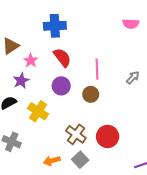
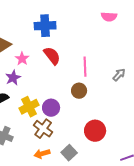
pink semicircle: (131, 24) -> (109, 17), moved
purple circle: (61, 86) -> (51, 108), moved
yellow cross: (38, 111) -> (29, 107), turned 30
brown cross: (76, 134) -> (43, 129), moved

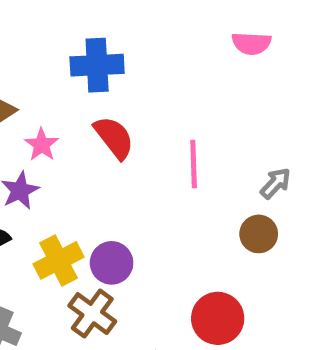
brown circle: (79, 91) -> (259, 234), moved

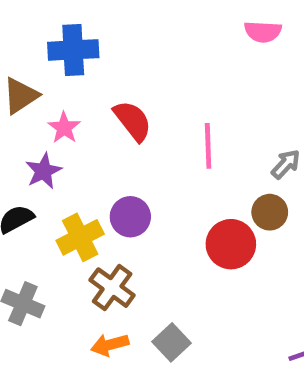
blue cross: (97, 65) -> (73, 50), moved
purple circle: (112, 263) -> (130, 217), moved
red circle: (218, 318) -> (231, 244), moved

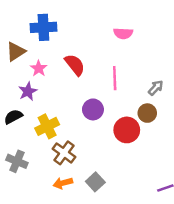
pink semicircle: (263, 32) -> (123, 33), moved
purple circle: (130, 217) -> (93, 109), moved

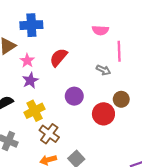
red semicircle: (75, 65) -> (59, 57), turned -102
pink line: (115, 78) -> (119, 51), moved
gray arrow: (156, 88) -> (103, 70), moved, turned 72
purple star: (28, 91) -> (30, 80), moved

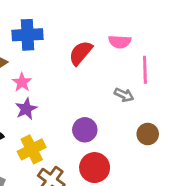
red semicircle: (59, 57) -> (81, 53), moved
red circle: (103, 114) -> (95, 168), moved

